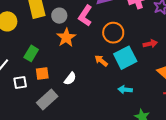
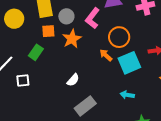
orange arrow: (101, 61) -> (106, 55), moved
orange square: (42, 74) -> (48, 31), moved
gray rectangle: (47, 100) -> (85, 106), moved

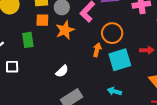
green rectangle: (36, 52) -> (28, 40), turned -49
orange arrow: (106, 55) -> (97, 50), turned 56

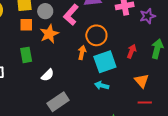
green rectangle: (28, 40) -> (26, 55), moved
red arrow: (147, 50) -> (132, 51), turned -64
cyan arrow: (114, 91) -> (102, 86), moved

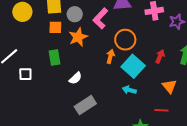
cyan square: (105, 62) -> (133, 66), turned -30
red line: (145, 103) -> (161, 110), moved

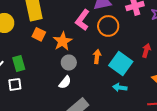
gray circle: (75, 14) -> (69, 63), moved
orange square: (55, 27) -> (39, 34), turned 32
orange circle: (125, 40) -> (108, 26), moved
green rectangle: (54, 58) -> (19, 64), moved

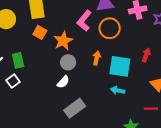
cyan square: (121, 63) -> (120, 66), turned -30
white square: (15, 84) -> (13, 81), turned -32

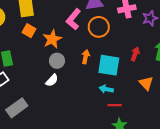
gray rectangle: (75, 108) -> (17, 108), moved
red line: (151, 109) -> (115, 105), moved

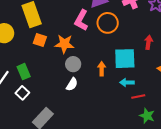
orange star: (52, 39) -> (64, 44), turned -30
orange arrow: (86, 57) -> (102, 69), moved

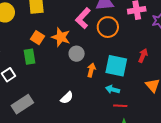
orange square: (40, 40) -> (37, 38), moved
gray circle: (73, 64) -> (77, 54), moved
green rectangle: (24, 72) -> (30, 57), moved
white semicircle: (72, 84) -> (67, 98), moved

